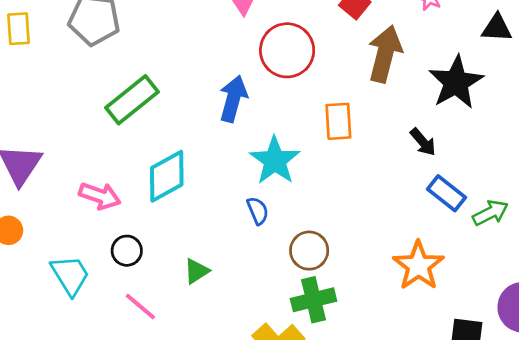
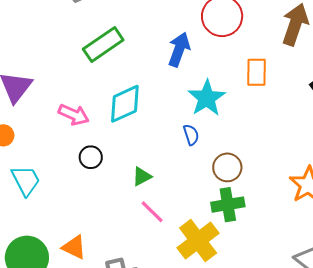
cyan trapezoid: (70, 275) -> (26, 180), moved
pink line: (140, 306) -> (152, 212), moved

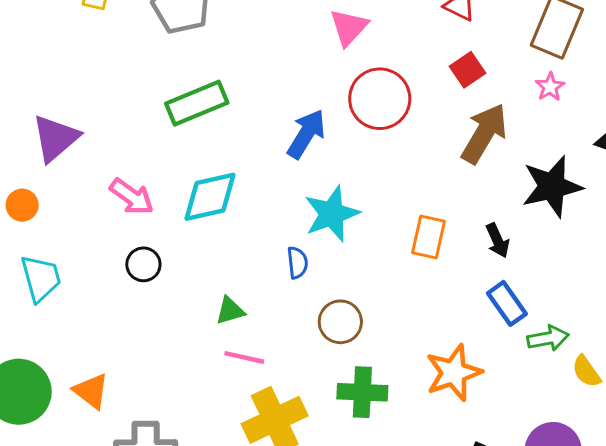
orange rectangle: (256, 72) -> (429, 237), moved
green triangle: (142, 177) -> (230, 311), moved
green cross: (228, 205) -> (362, 392), moved
pink line: (152, 212) -> (244, 357), moved, turned -44

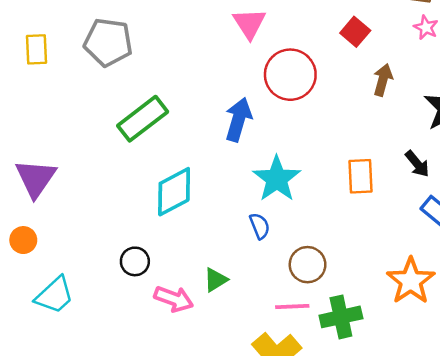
brown arrow: (484, 133) -> (383, 80), size x0.6
pink arrow: (132, 197) -> (174, 299), moved
cyan trapezoid: (41, 278) -> (55, 295), turned 78
pink line: (244, 357) -> (292, 306), moved

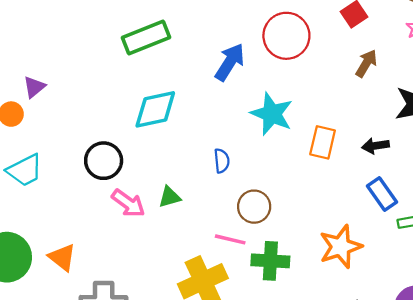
black arrow: (417, 164) -> (375, 146), turned 105
purple triangle: (36, 178) -> (34, 87), moved, size x0.6
cyan star: (277, 179) -> (272, 114), moved, turned -30
black circle: (135, 261) -> (104, 161), size x1.4

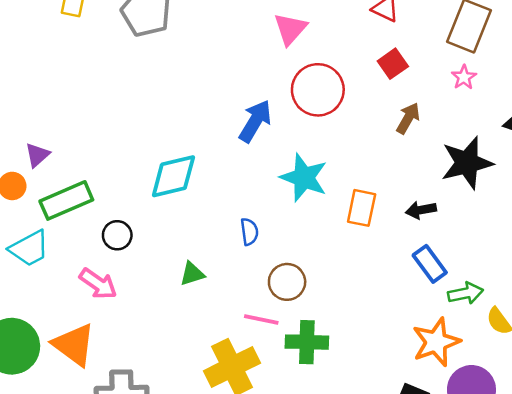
green rectangle: (146, 37) -> (66, 200), moved
black circle: (104, 161) -> (117, 235), size x0.7
pink arrow: (128, 203) -> (98, 284), moved
orange star: (341, 247) -> (436, 342), moved
orange triangle: (62, 257) -> (74, 345), size x1.4

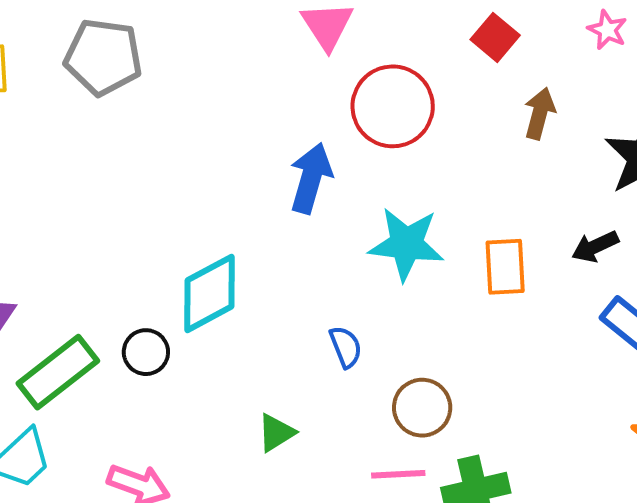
black circle: (117, 235) -> (146, 352), moved

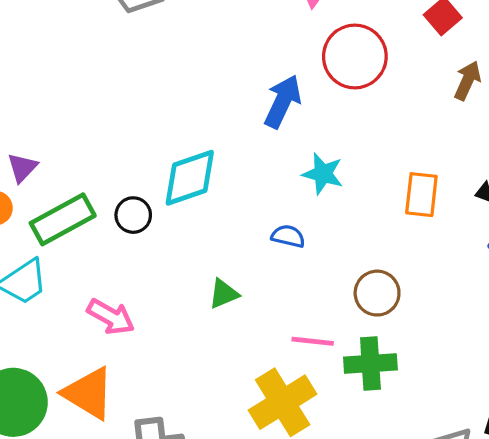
cyan star: (406, 244) -> (323, 174), moved, size x0.7
blue semicircle: (346, 347) -> (288, 236), turned -64
brown circle: (422, 408) -> (377, 293), moved

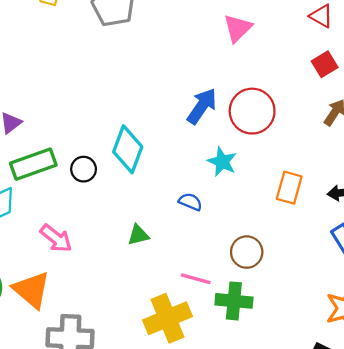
red circle: (355, 56) -> (252, 111), moved
cyan diamond: (190, 178) -> (128, 149), turned -60

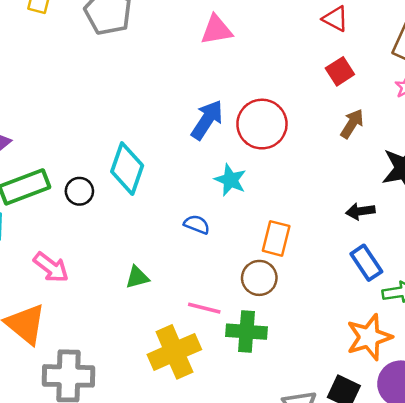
pink triangle: (238, 28) -> (216, 30), moved, turned 36
orange rectangle: (289, 188) -> (276, 238), moved
green triangle: (138, 235) -> (137, 277), moved

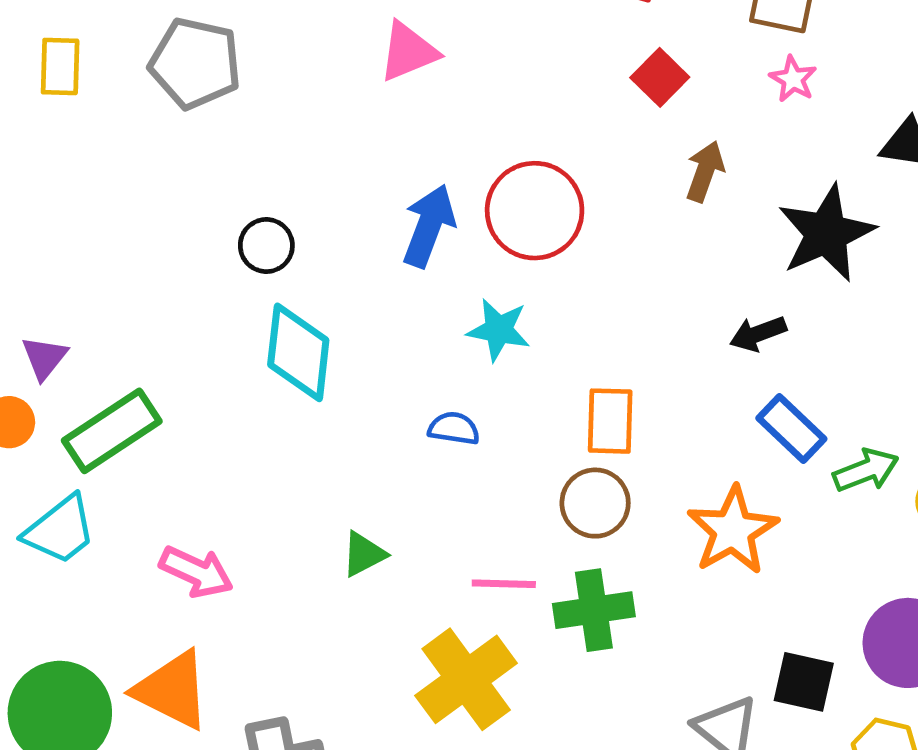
black circle: (79, 191) -> (266, 246), moved
orange star: (369, 337) -> (733, 530), moved

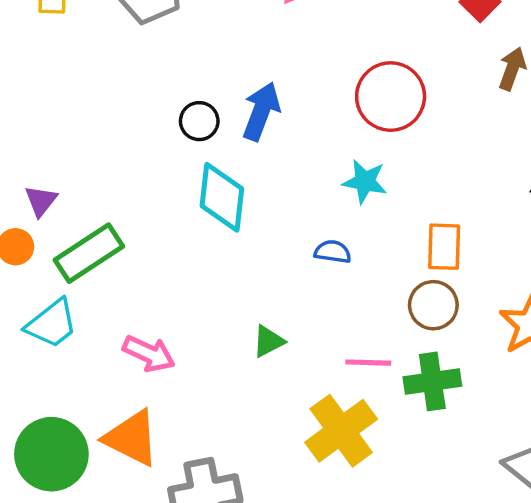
blue arrow: (429, 226) -> (261, 111), moved

